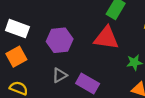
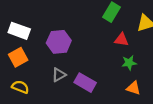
red triangle: (106, 38) -> (121, 40), moved, size x0.6

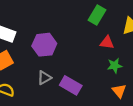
orange triangle: (134, 88) -> (119, 91), turned 32

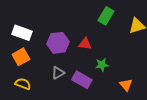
red triangle: (107, 42) -> (85, 44), moved
green star: (115, 66) -> (102, 65), moved

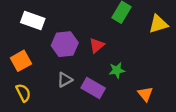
white rectangle: (22, 33) -> (33, 20), moved
red triangle: (85, 44) -> (97, 45), turned -48
yellow semicircle: (23, 84) -> (23, 93), turned 42

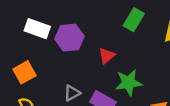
purple hexagon: (65, 44) -> (69, 38), moved
green star: (117, 70) -> (129, 83), size x1.5

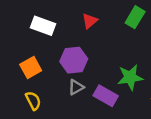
purple hexagon: (69, 38) -> (74, 60), moved
red triangle: (107, 56) -> (90, 21), moved

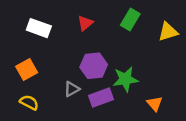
purple hexagon: (74, 60) -> (94, 66), moved
purple rectangle: (106, 96) -> (101, 98), turned -50
yellow semicircle: (33, 101) -> (29, 102), turned -36

